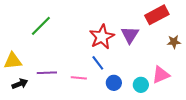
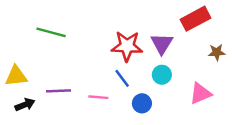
green line: (41, 26) -> (51, 32), turned 60
red star: (102, 37) -> (127, 46), turned 30
cyan circle: (141, 85) -> (162, 75), moved

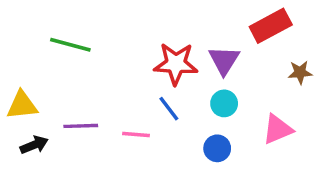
blue circle: (142, 103) -> (217, 148), moved

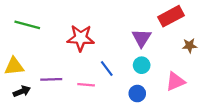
green line: (70, 45) -> (27, 25), moved
red star: (176, 64) -> (81, 38), moved

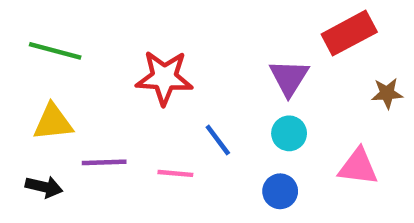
yellow triangle: (14, 66) -> (53, 122), moved
pink triangle: (175, 82) -> (358, 167), turned 30
black arrow: (22, 91) -> (44, 187), turned 35

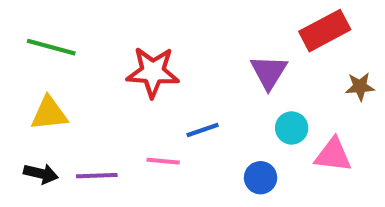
cyan circle: (289, 133) -> (292, 128), moved
blue line: (218, 140) -> (203, 130), turned -72
purple line: (104, 162) -> (97, 176), moved

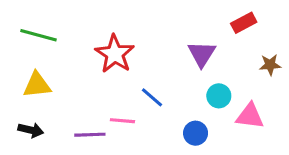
red rectangle: (325, 31) -> (244, 23), size x0.7
red star: (153, 72) -> (115, 54), turned 30
blue line: (203, 130) -> (152, 97), turned 60
purple line: (97, 176) -> (90, 135), moved

